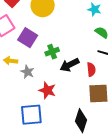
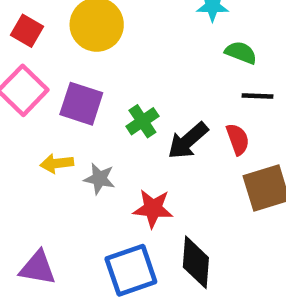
black diamond: (81, 121) -> (196, 262), moved

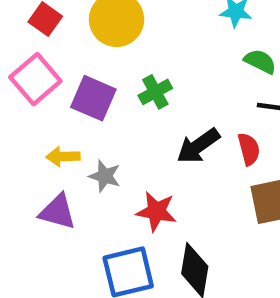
green cross: (142, 121) -> (155, 92), moved
purple triangle: (38, 268) -> (58, 212), moved

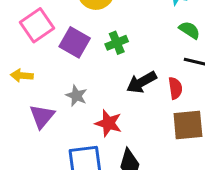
yellow arrow: (63, 157) -> (22, 76), moved
purple triangle: (58, 212) -> (42, 116), turned 48

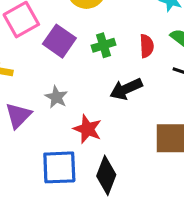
red semicircle: (175, 88) -> (147, 46), moved

